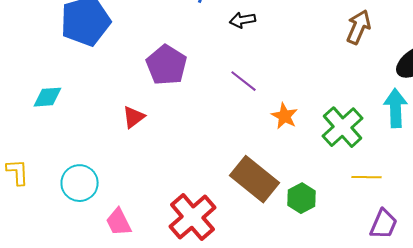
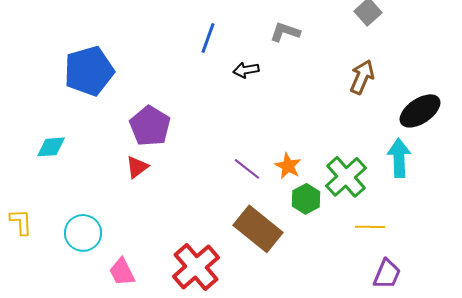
purple pentagon: (167, 65) -> (150, 126), moved
purple line: (244, 81) -> (247, 169), moved
green hexagon: (302, 198) -> (306, 199), moved

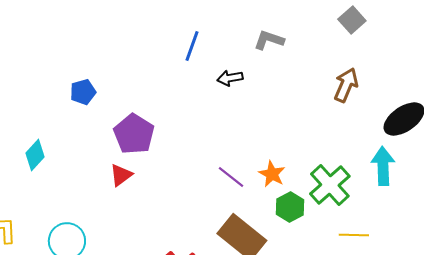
blue pentagon: (89, 71) -> (83, 92), moved, size x0.5
cyan diamond: (51, 147) -> (35, 155), turned -44

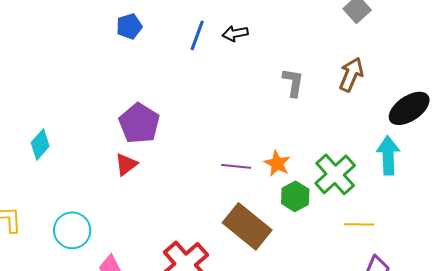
gray L-shape: (269, 40) -> (293, 82), moved, turned 80
black arrow: (230, 78) -> (235, 33), moved
blue pentagon: (83, 92) -> (129, 26), moved
purple line: (231, 177) -> (236, 166), turned -32

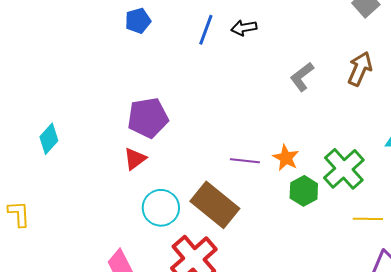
gray L-shape: (293, 82) -> (302, 77), turned -136
purple pentagon: (139, 123) -> (148, 118), turned 30
brown rectangle: (247, 226) -> (215, 205), moved
cyan circle: (72, 230) -> (161, 208), moved

